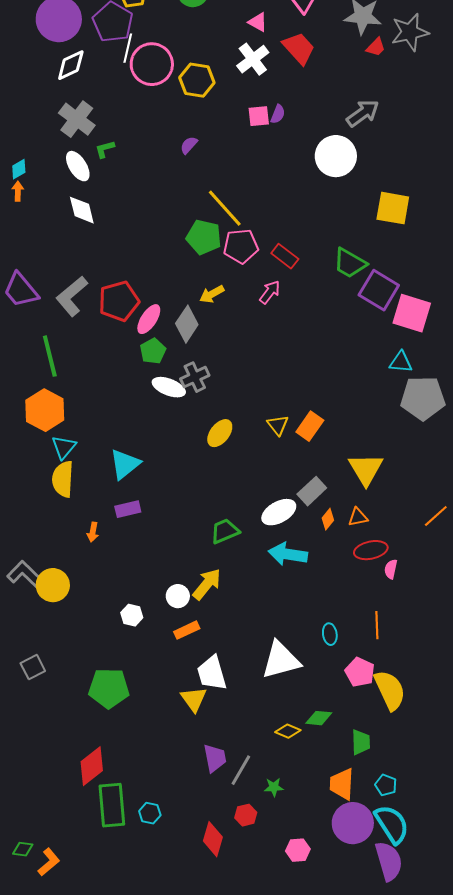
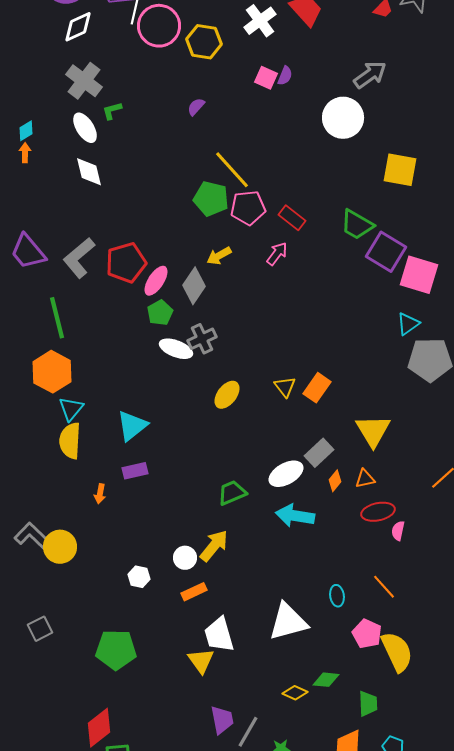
pink square: (259, 116) -> (266, 78), turned 30
cyan triangle: (401, 362) -> (408, 324), turned -40
orange line: (377, 625) -> (384, 587), turned -40

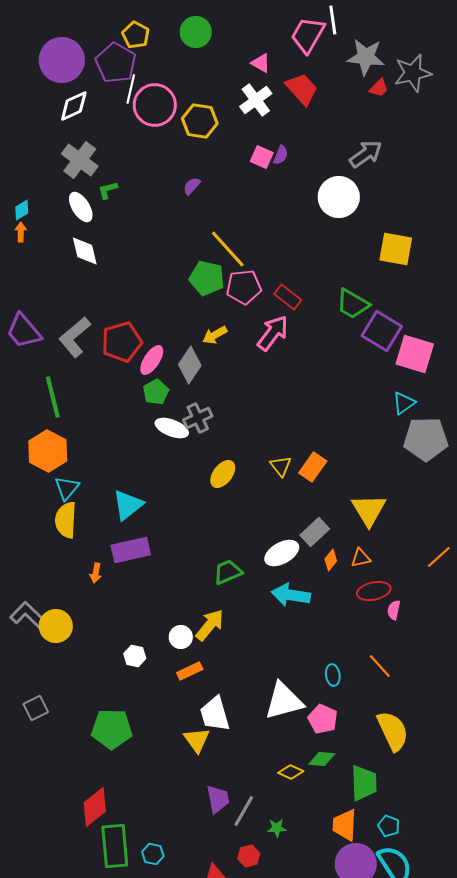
pink arrow: (277, 254) -> (273, 333), size x1.5
purple rectangle: (135, 471) -> (131, 550), size x1.5
pink pentagon: (367, 634) -> (323, 719), moved
green trapezoid: (368, 704) -> (364, 783), size x1.4

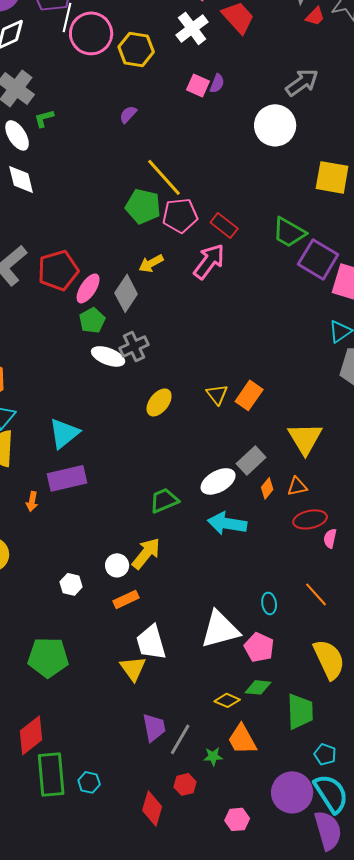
orange trapezoid: (345, 825) -> (242, 739), moved, turned -32

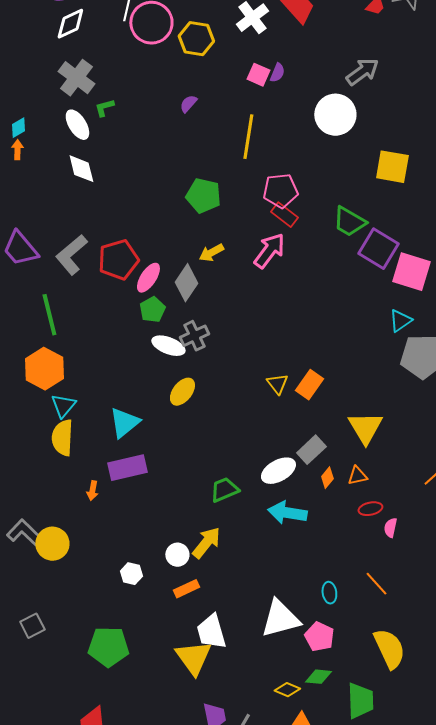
yellow line: (164, 177) -> (248, 137), moved, turned 51
pink pentagon: (180, 215) -> (280, 191), moved
yellow ellipse: (159, 402) -> (182, 392), moved
red ellipse: (310, 519) -> (370, 509), size x0.7
yellow triangle: (133, 668) -> (193, 658), size x1.4

